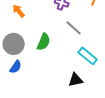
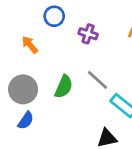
gray line: (74, 28) -> (98, 80), moved

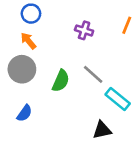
blue circle: (54, 16) -> (31, 14), moved
gray circle: (23, 89) -> (22, 69), moved

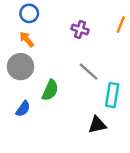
green semicircle: (61, 81) -> (50, 90), moved
cyan rectangle: (118, 99) -> (112, 95), turned 60

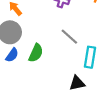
blue semicircle: (23, 109) -> (12, 55), moved

